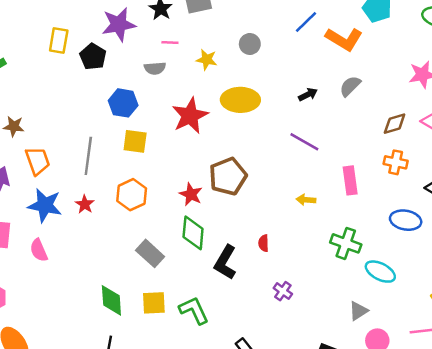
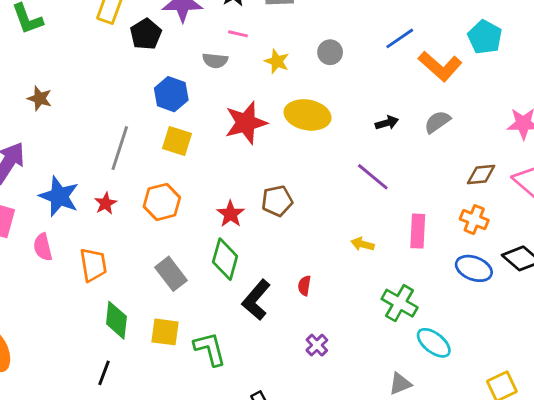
orange trapezoid: (38, 161) -> (93, 265), moved
brown pentagon: (228, 176) -> (277, 201), size x0.7
blue ellipse: (406, 220) -> (474, 268), moved

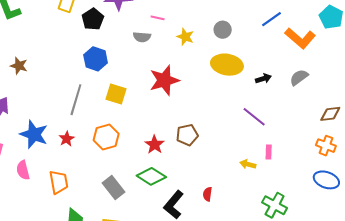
blue hexagon: (171, 94) -> (96, 59), moved
yellow ellipse: (308, 115) -> (227, 65), moved
pink rectangle: (418, 231) -> (269, 152), moved, size x0.6
green diamond: (225, 259) -> (151, 176), turned -72

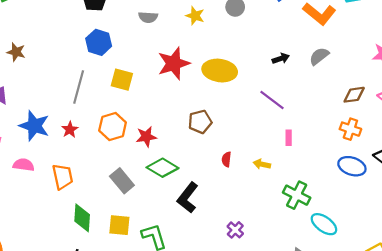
yellow ellipse: (227, 65) -> (220, 71), moved
red star: (155, 145) -> (146, 137), moved, turned 30
yellow arrow: (248, 164) -> (262, 164), moved
pink semicircle: (23, 170) -> (24, 165), turned 114
red semicircle: (207, 194) -> (226, 159), moved

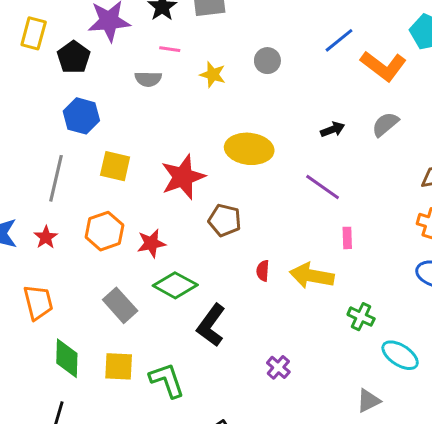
red star: (174, 63) -> (183, 177), moved
brown pentagon: (200, 122) -> (225, 220), turned 30
yellow arrow: (262, 164) -> (312, 276), size x1.8
green cross: (297, 195) -> (361, 317), size x0.7

